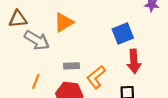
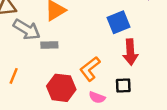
gray rectangle: (71, 66) -> (49, 45), moved
orange line: (36, 81) -> (14, 76), moved

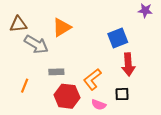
gray rectangle: (49, 45) -> (56, 72), moved

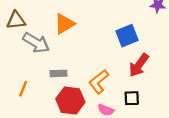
red arrow: (128, 64) -> (139, 65), turned 40

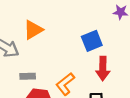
red arrow: (139, 65) -> (103, 68), turned -35

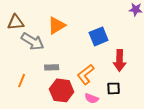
blue square: (92, 41) -> (99, 36), moved

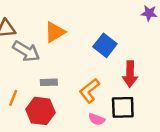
blue square: (99, 36) -> (105, 45), turned -30
black square: (114, 88) -> (123, 107), size x1.5
red hexagon: (62, 90) -> (41, 111), moved

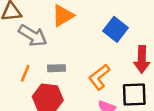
orange line: (13, 98) -> (25, 73), moved

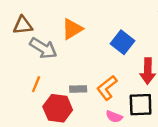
gray rectangle: (57, 68) -> (78, 89), moved

